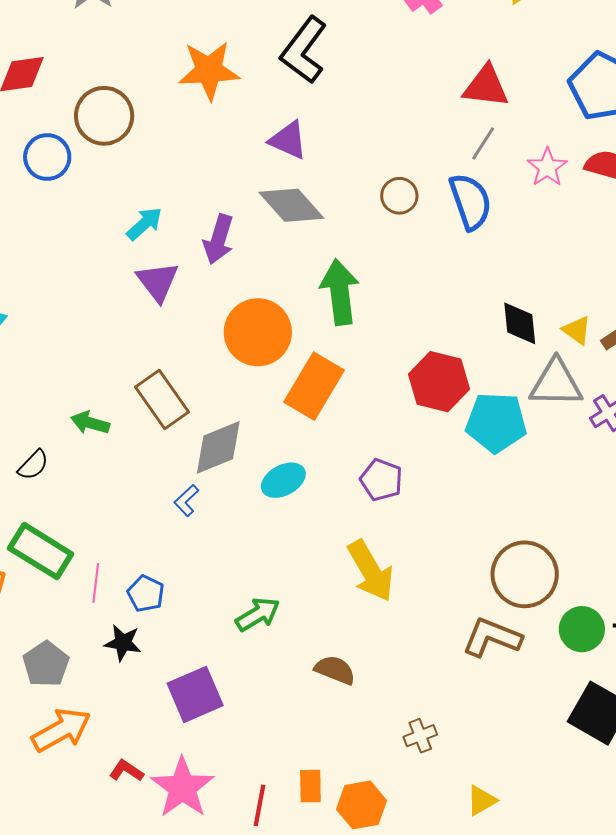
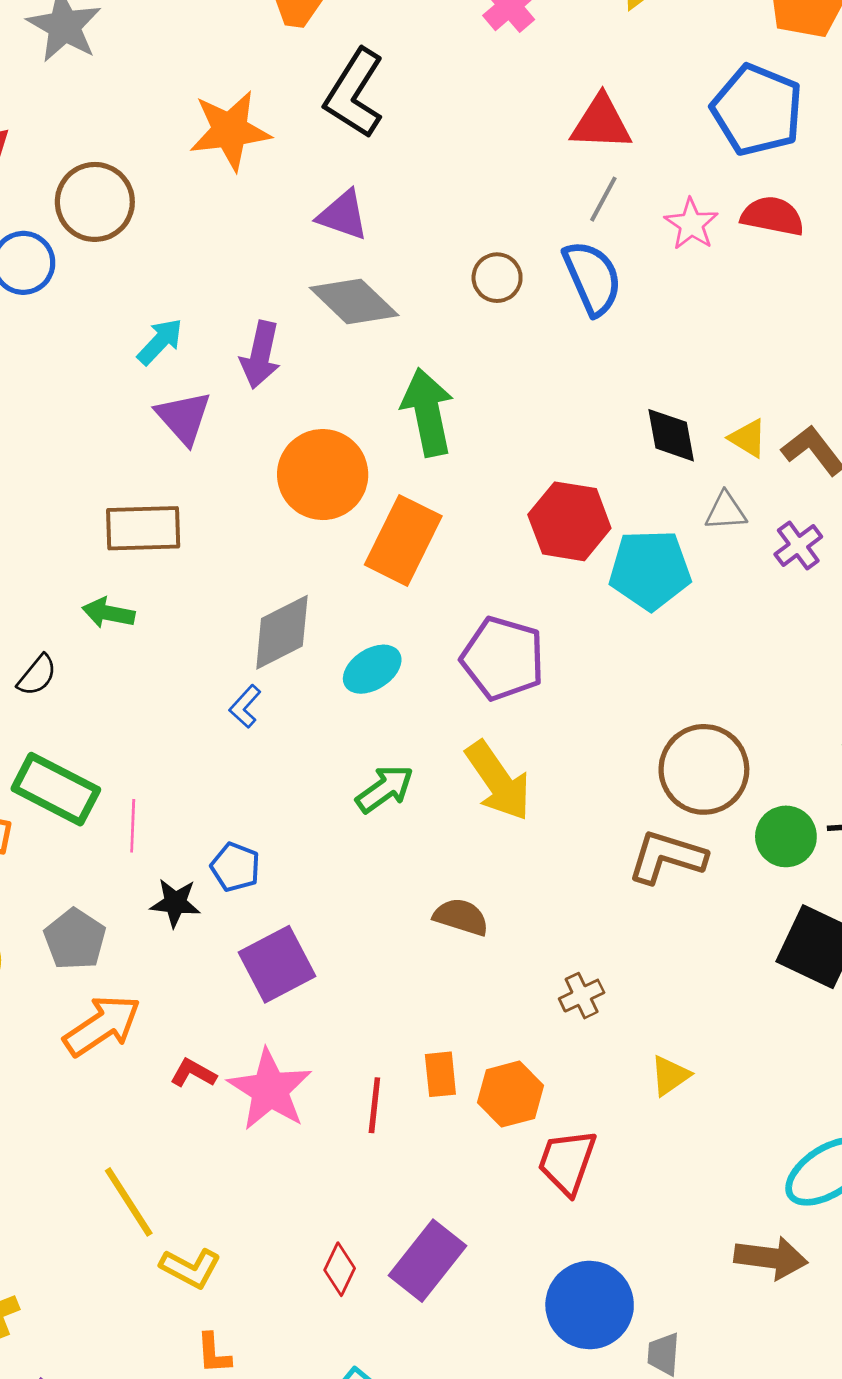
gray triangle: (556, 383) -> (726, 511), size x0.6
brown rectangle: (162, 400) -> (143, 528), moved, turned -52
purple pentagon: (381, 480) -> (503, 658), size x1.5
blue pentagon: (146, 594) -> (235, 867), moved
green arrow: (258, 614) -> (385, 789), moved

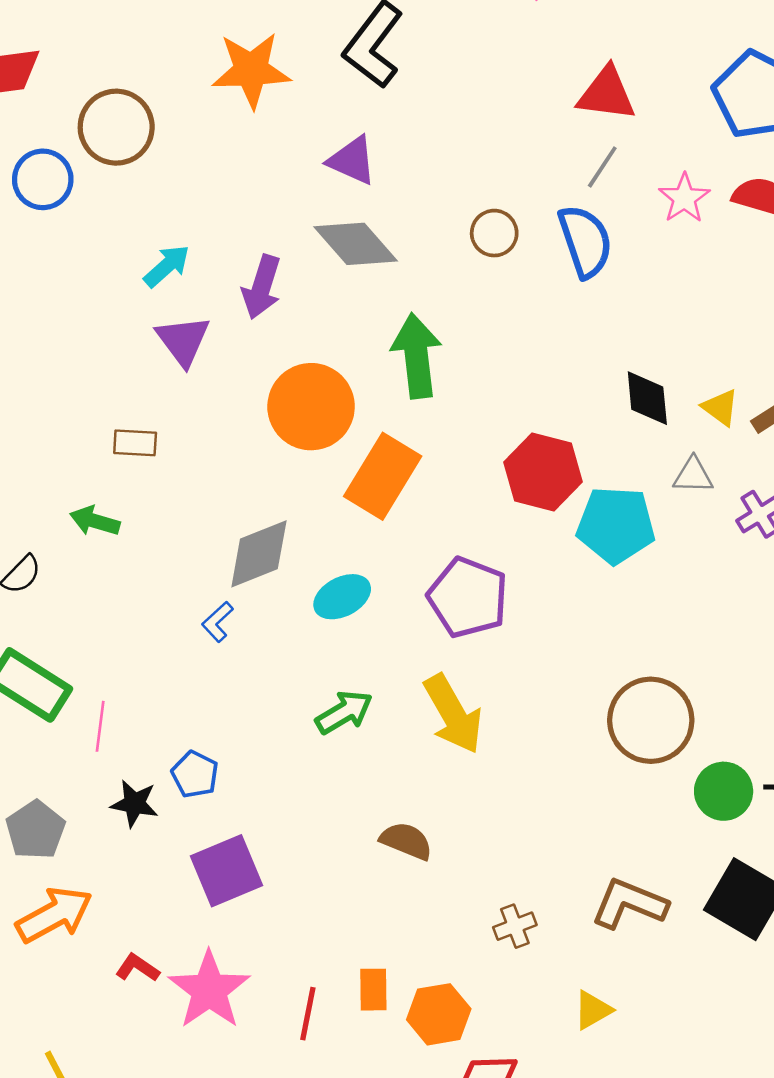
brown rectangle: (143, 528) -> (135, 443), size x0.6
brown L-shape: (667, 857) -> (629, 904), moved

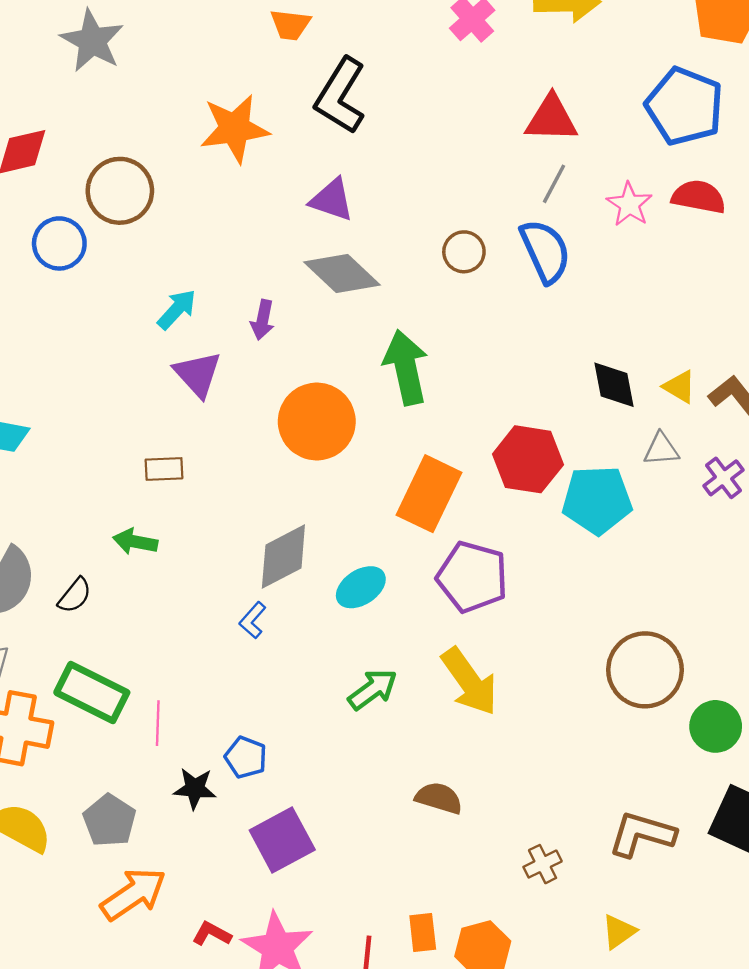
purple arrow: (262, 287) -> (263, 320), size x0.7
orange rectangle: (383, 476) -> (429, 494), moved

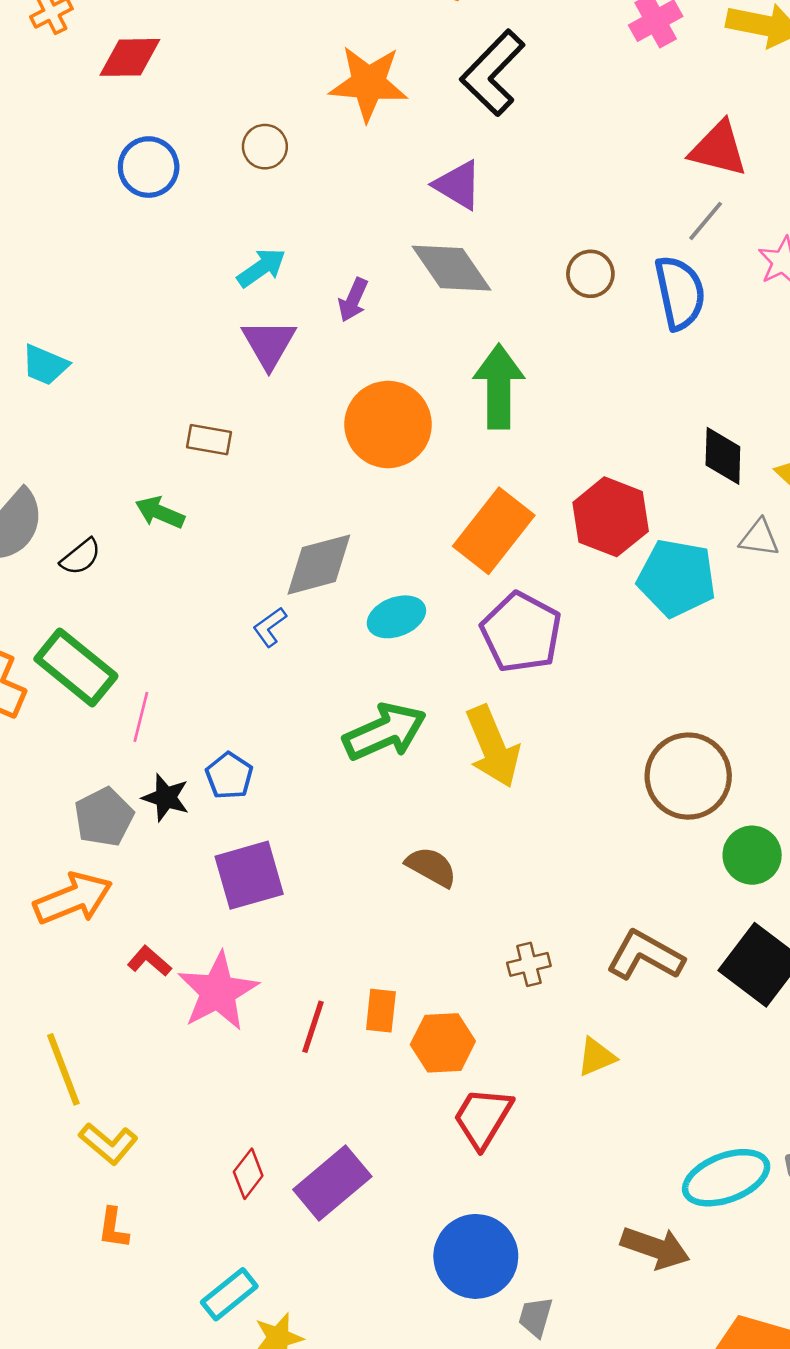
brown circle: (120, 191) -> (265, 147), moved, size x0.6
green arrow: (373, 689) -> (385, 732), size x1.4
gray pentagon: (109, 821) -> (104, 817), moved

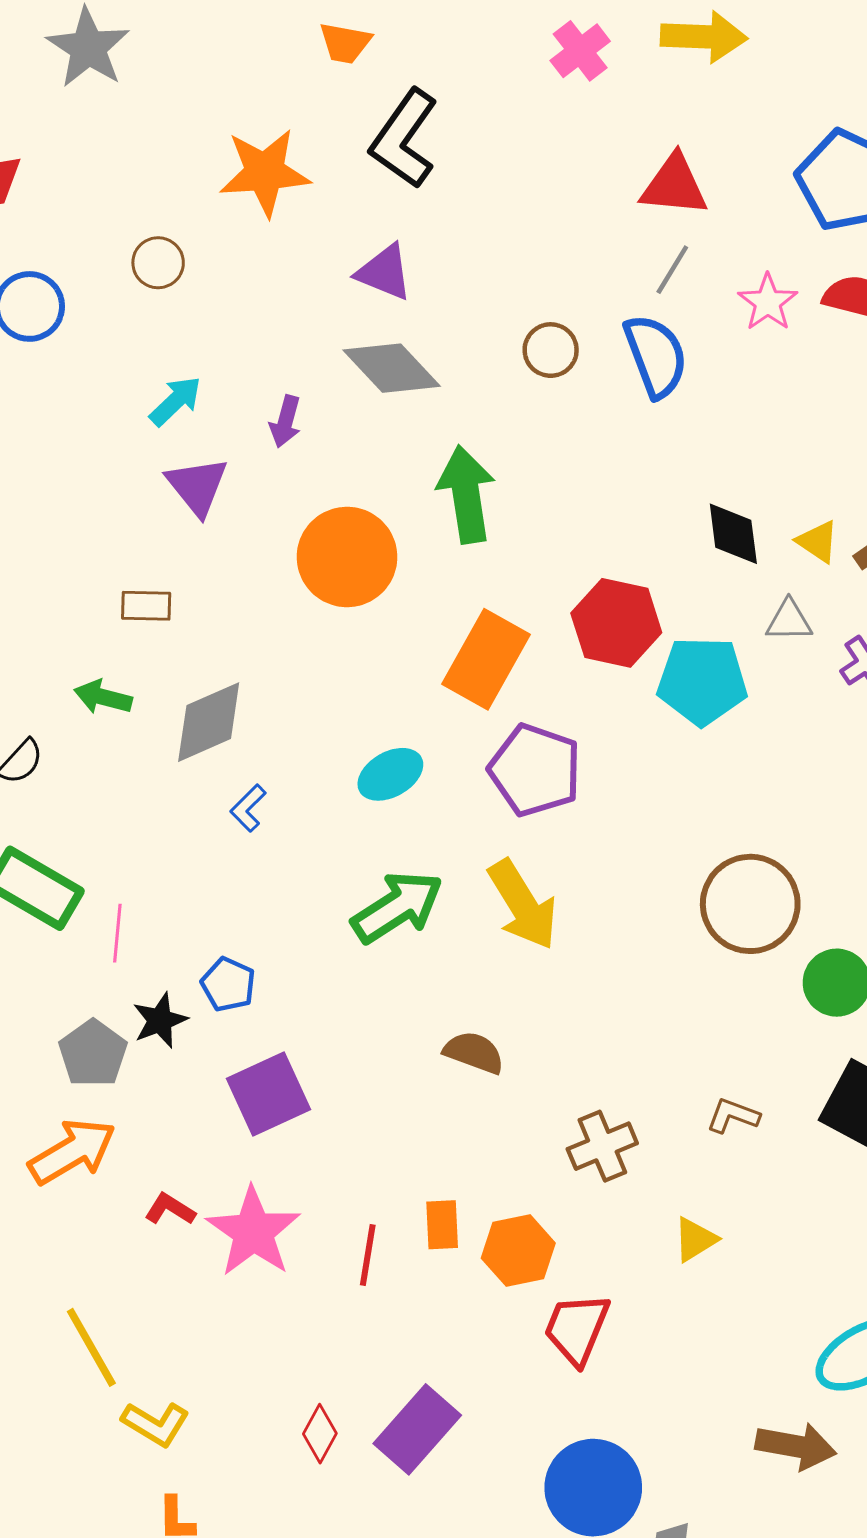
gray diamond: (319, 565) -> (209, 722), moved
black star: (166, 798) -> (160, 1020), turned -30
brown L-shape: (645, 956) -> (733, 1116), size x0.6
brown cross: (529, 964) -> (602, 1146), size x1.4

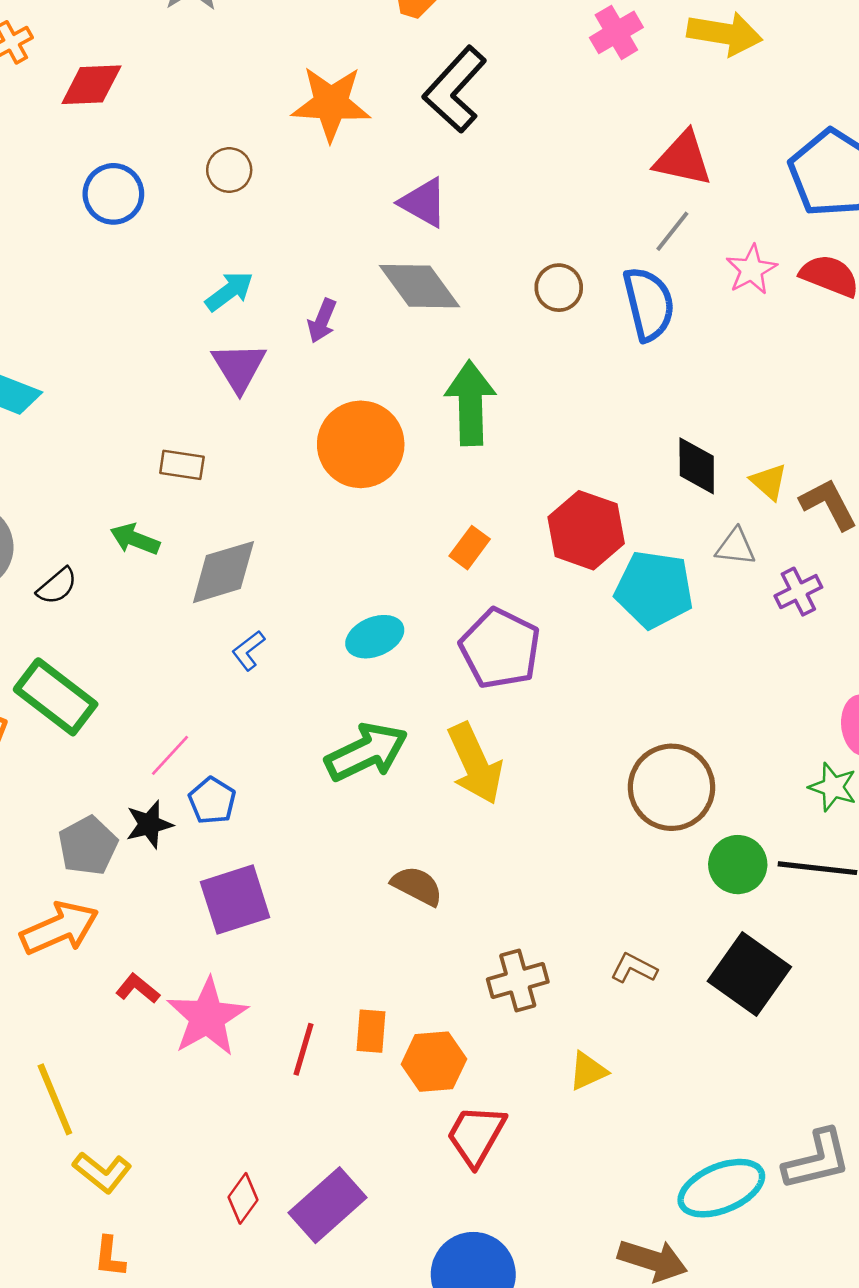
orange rectangle: (486, 659) -> (470, 548), size x0.5
pink line: (117, 933) -> (170, 755), moved, turned 30

